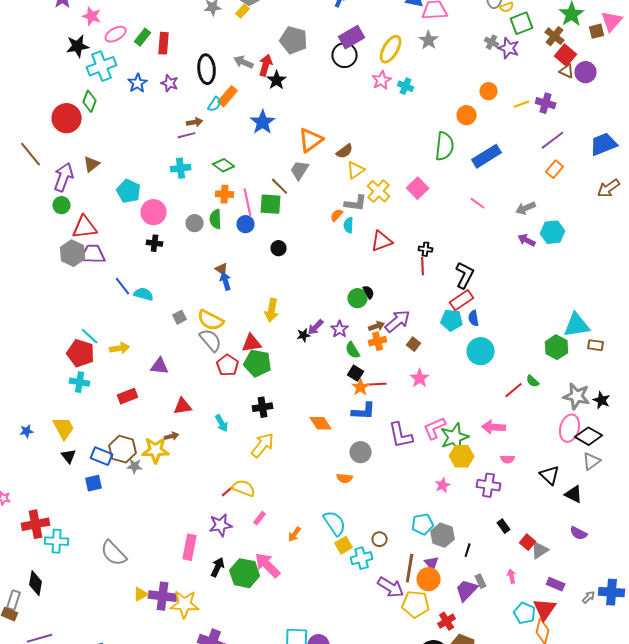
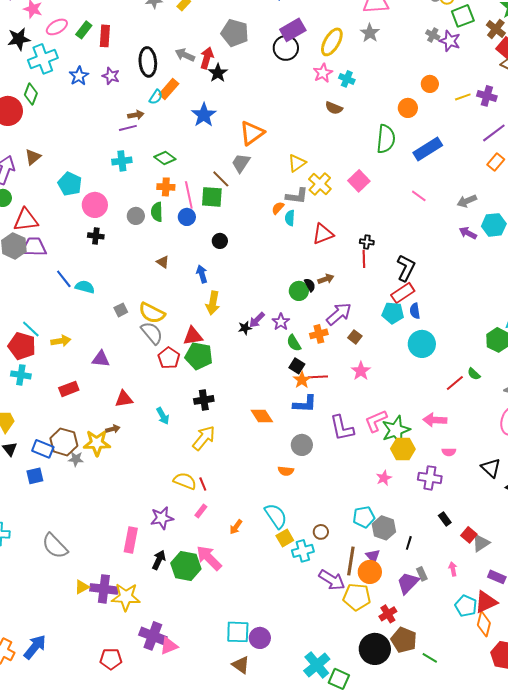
brown semicircle: (345, 151) -> (334, 108), moved, turned 60
blue arrow: (226, 281) -> (202, 274), moved
brown arrow: (377, 326) -> (326, 279), moved
red line: (228, 491) -> (203, 484), moved, turned -72
red triangle: (545, 609) -> (486, 602), turned 30

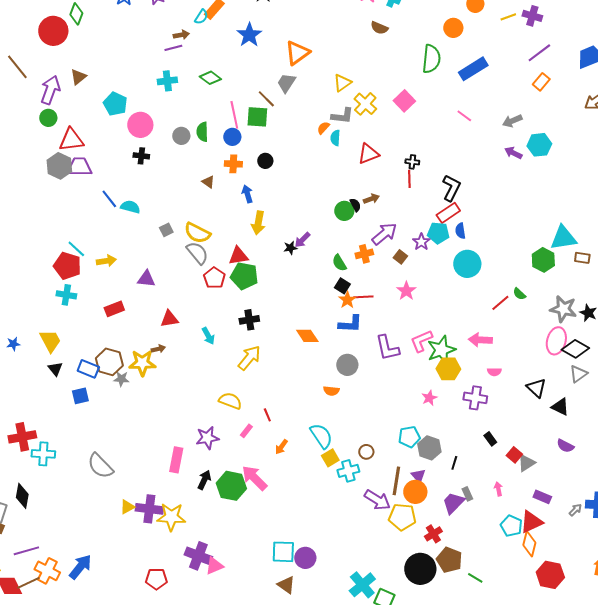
orange cross: (166, 187) -> (233, 164), moved
purple star: (281, 322) -> (421, 242), moved
red line: (203, 484) -> (267, 415), moved

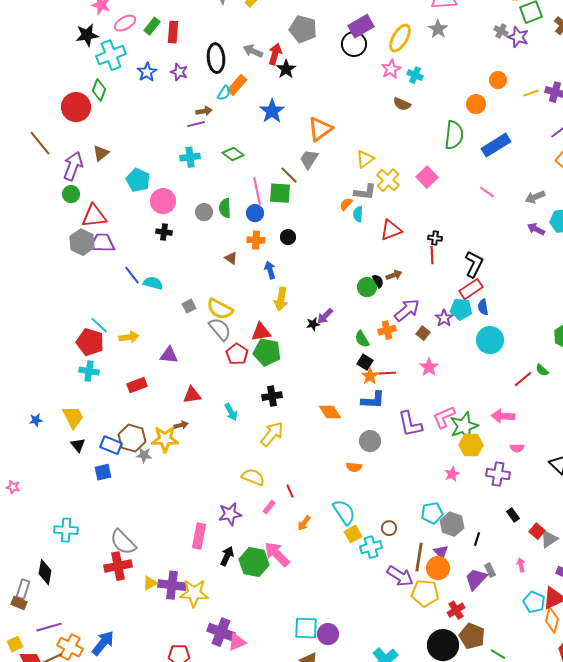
red cross: (22, 437) -> (118, 566), moved

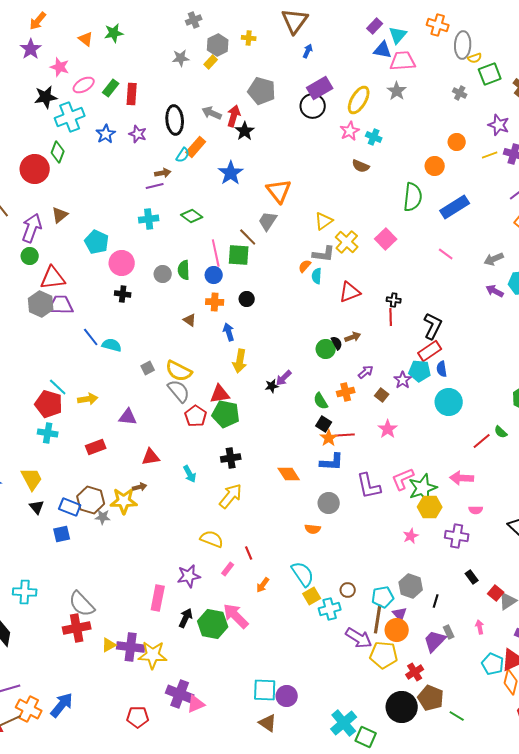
purple star: (518, 37) -> (499, 125), moved
orange triangle: (320, 129) -> (279, 191), turned -32
purple arrow: (407, 310) -> (366, 372), size x0.6
cyan pentagon: (432, 513) -> (383, 597), moved

